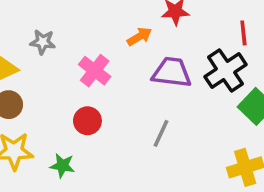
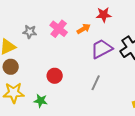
pink cross: (95, 71) -> (59, 29), moved
purple trapezoid: (172, 72) -> (102, 49), turned -35

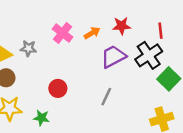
red star: (104, 15) -> (122, 26), moved
gray star: (30, 32) -> (28, 48), moved

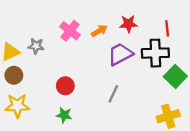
black cross: (149, 55) -> (155, 53), turned 32
green star: (41, 118) -> (64, 115), moved

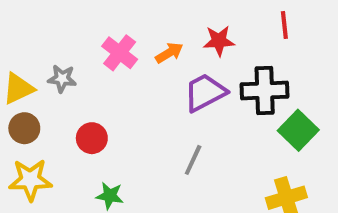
red line: (167, 28) -> (284, 25), moved
red circle: (65, 86) -> (92, 138), moved

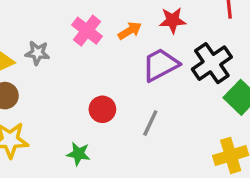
black cross: (265, 90) -> (212, 63), turned -33
red circle: (92, 138) -> (102, 109), moved

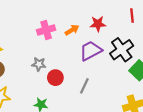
pink cross: (87, 31) -> (46, 30), turned 36
gray star: (37, 53) -> (39, 64), moved

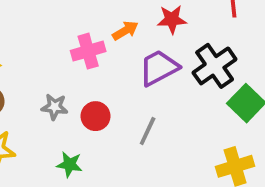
pink cross: (46, 30) -> (88, 51), moved
gray star: (39, 64) -> (55, 107), moved

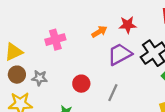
pink cross: (88, 51) -> (55, 40), moved
gray star: (55, 107) -> (40, 78), moved

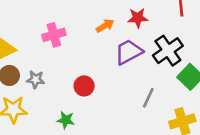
gray line: (113, 93) -> (148, 98), moved

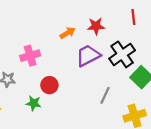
pink cross: (54, 35) -> (30, 56), moved
green star: (66, 120) -> (34, 103), moved

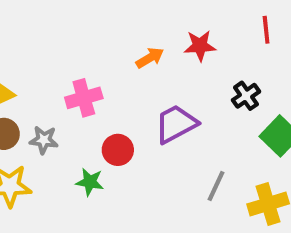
black cross: (122, 54) -> (246, 96), size x0.6
purple trapezoid: (88, 56) -> (176, 124), moved
gray line: (105, 95) -> (216, 186), moved

